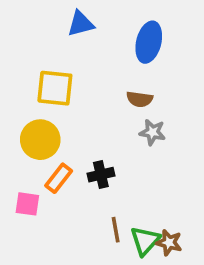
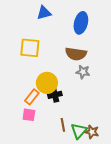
brown semicircle: (140, 99) -> (76, 54), size x1.5
yellow circle: (40, 140) -> (47, 83), moved
pink square: (27, 204) -> (29, 115), moved

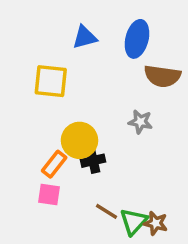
blue triangle: (44, 13) -> (85, 37), moved
brown semicircle: (76, 54) -> (162, 76), moved
brown line: (63, 125) -> (107, 211), turned -48

